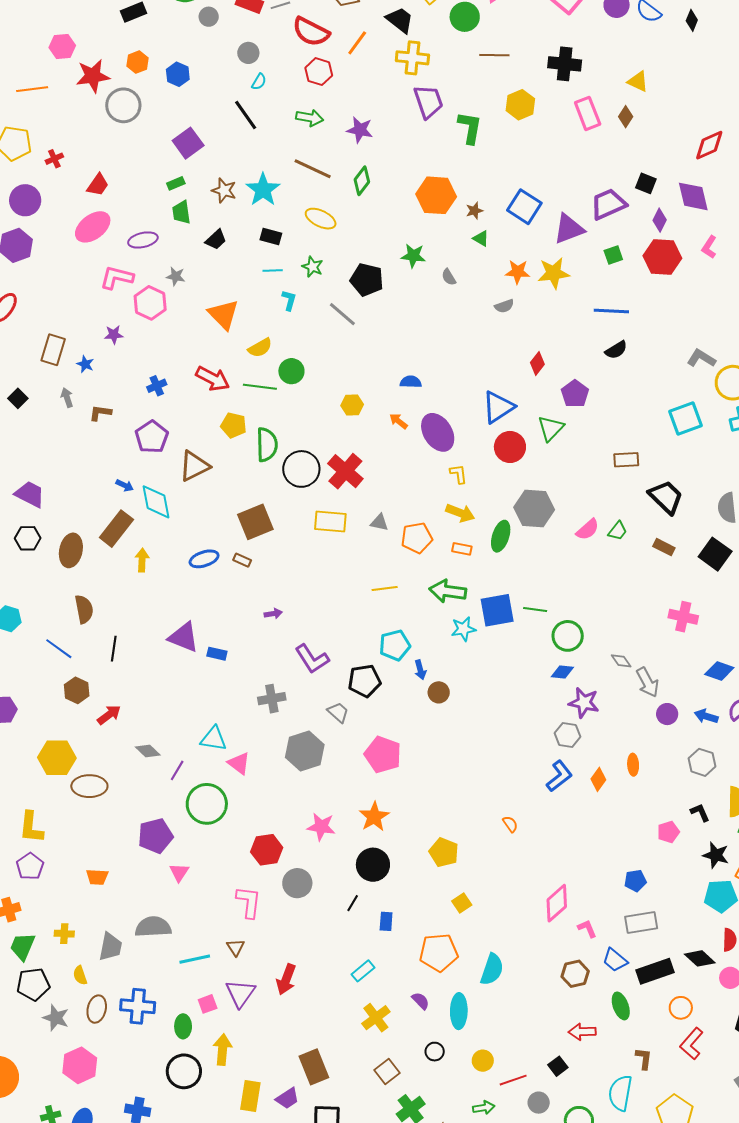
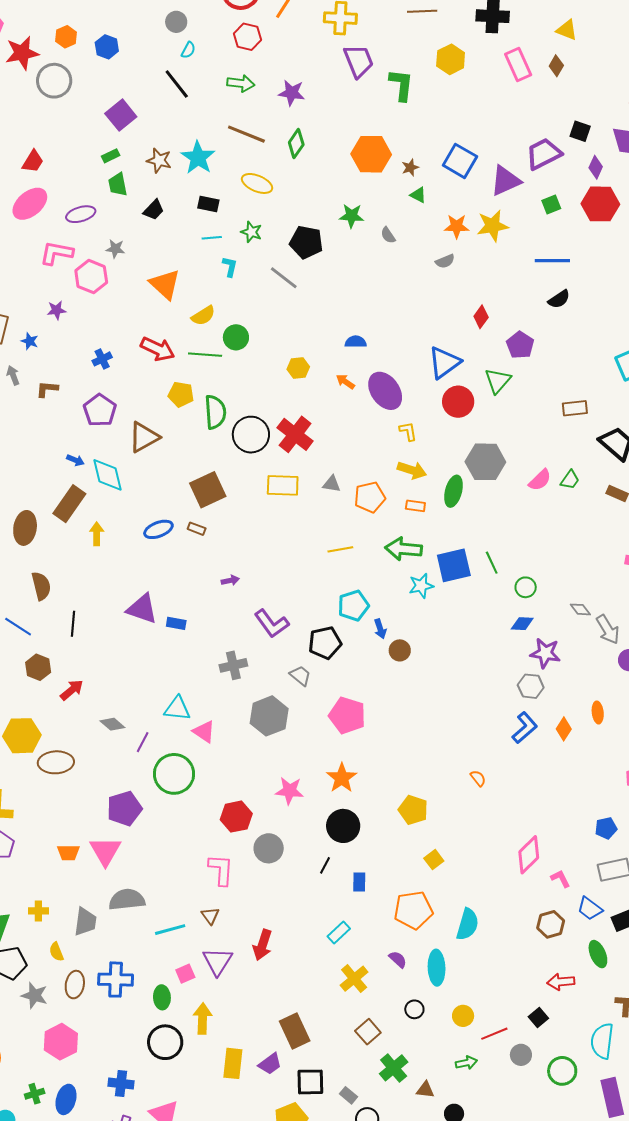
green line: (535, 610) -> (492, 563), turned 60
green circle: (568, 636) -> (526, 587), size x0.7
pink triangle: (179, 872) -> (105, 851), moved, size x1.6

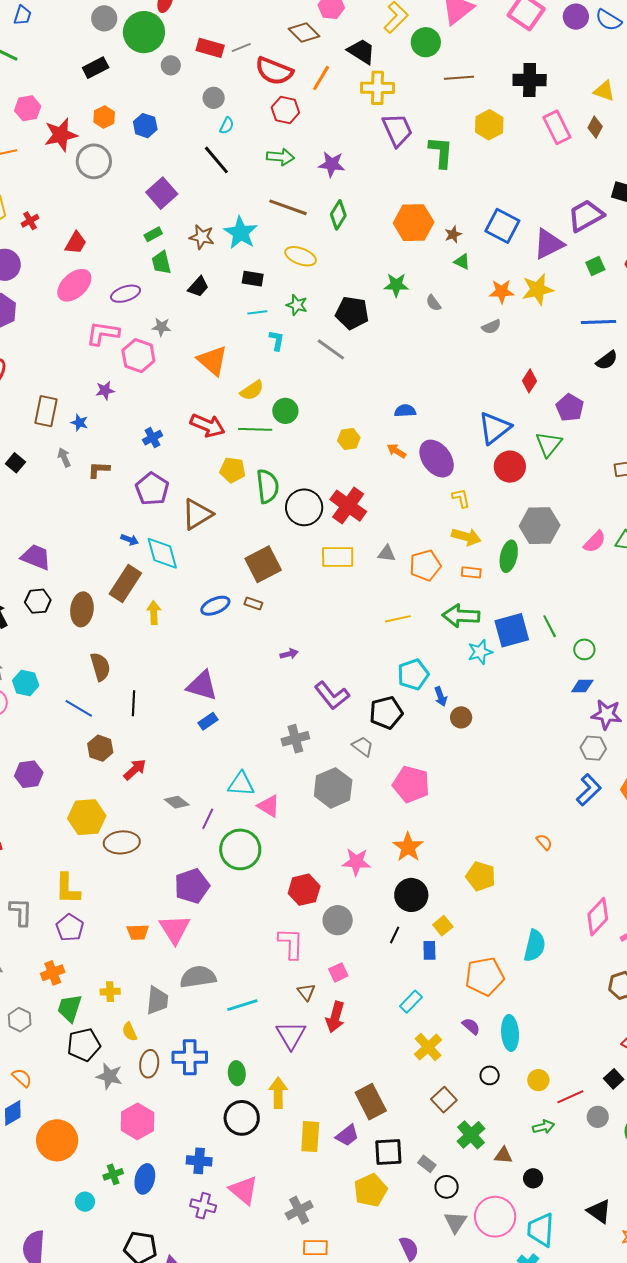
blue rectangle: (176, 623) -> (208, 721), moved, turned -42
yellow square: (434, 860) -> (443, 926), moved
brown triangle: (210, 916) -> (306, 992), moved
cyan semicircle: (468, 924) -> (535, 946), moved
pink square: (185, 974) -> (338, 972), moved

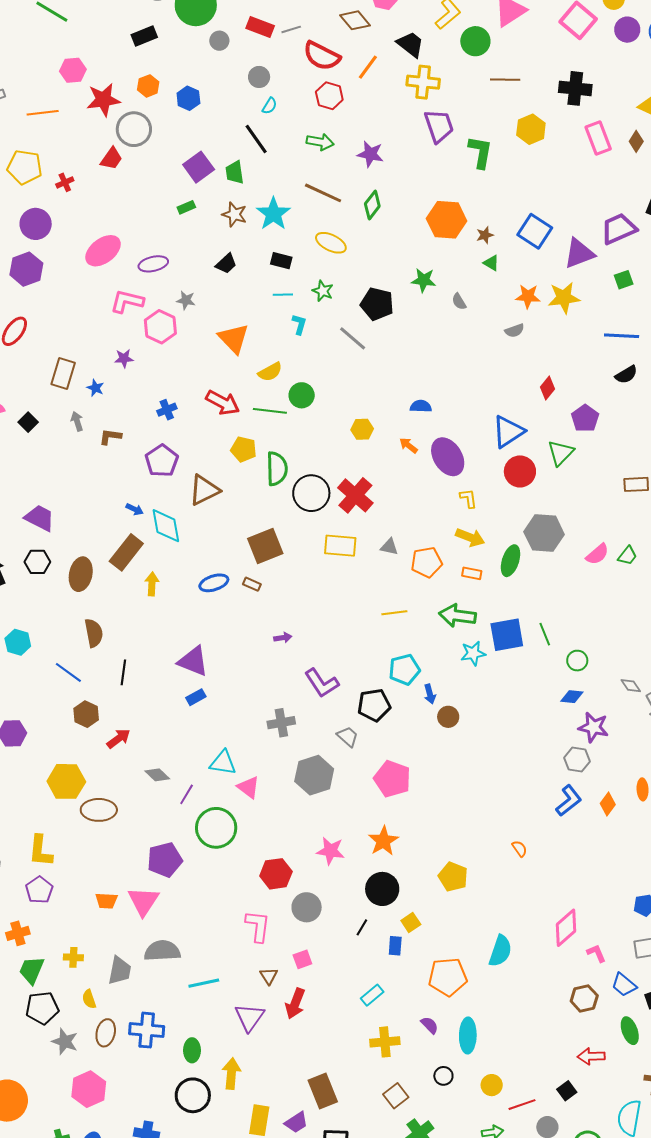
red trapezoid: (76, 243) -> (111, 159), moved
green trapezoid: (161, 263) -> (235, 172), moved
yellow cross: (428, 1047) -> (385, 1042), turned 32

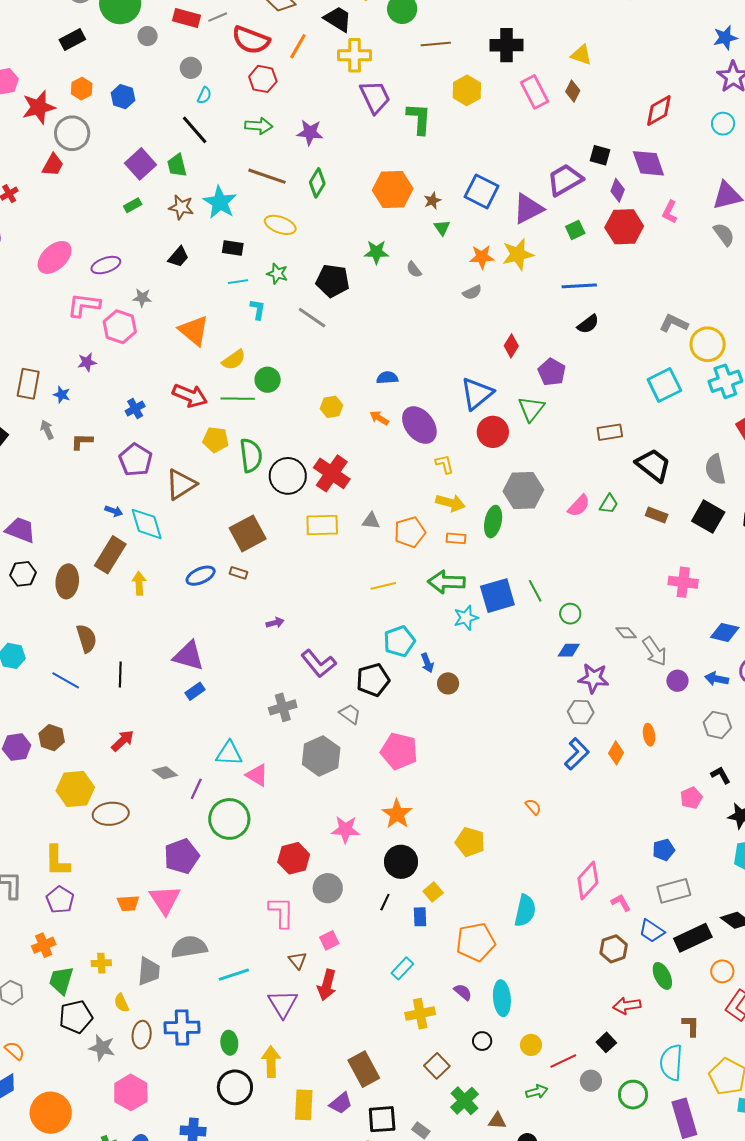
green triangle: (491, 263) -> (442, 228), turned 30
brown hexagon: (86, 714) -> (52, 738), moved

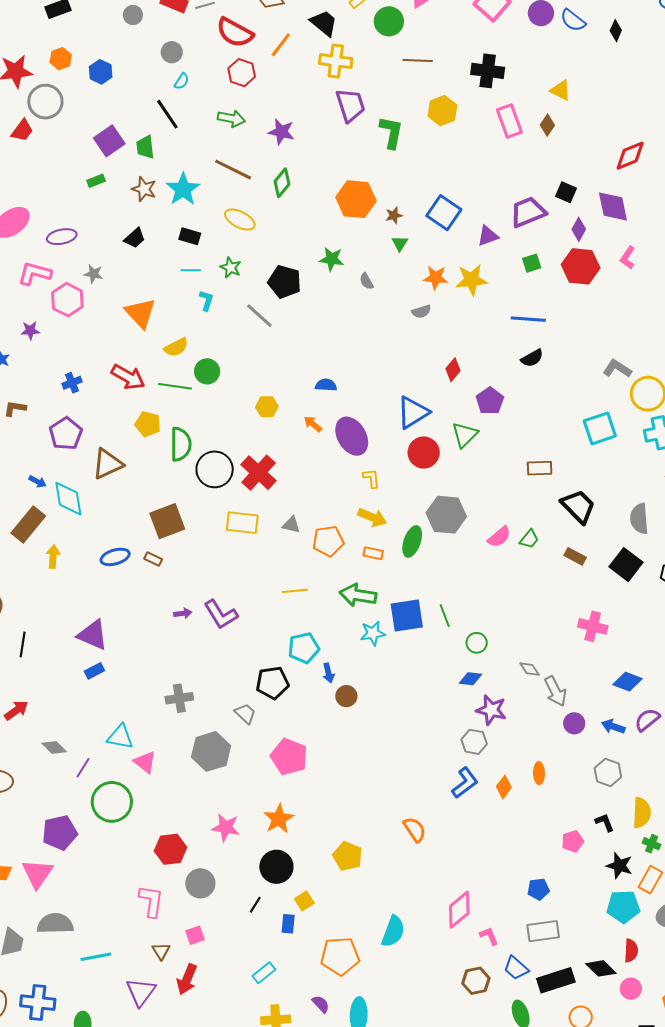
purple triangle: (528, 209) -> (488, 236), size x0.7
purple L-shape: (319, 664) -> (221, 614), moved
orange semicircle: (533, 807) -> (415, 829), size x1.5

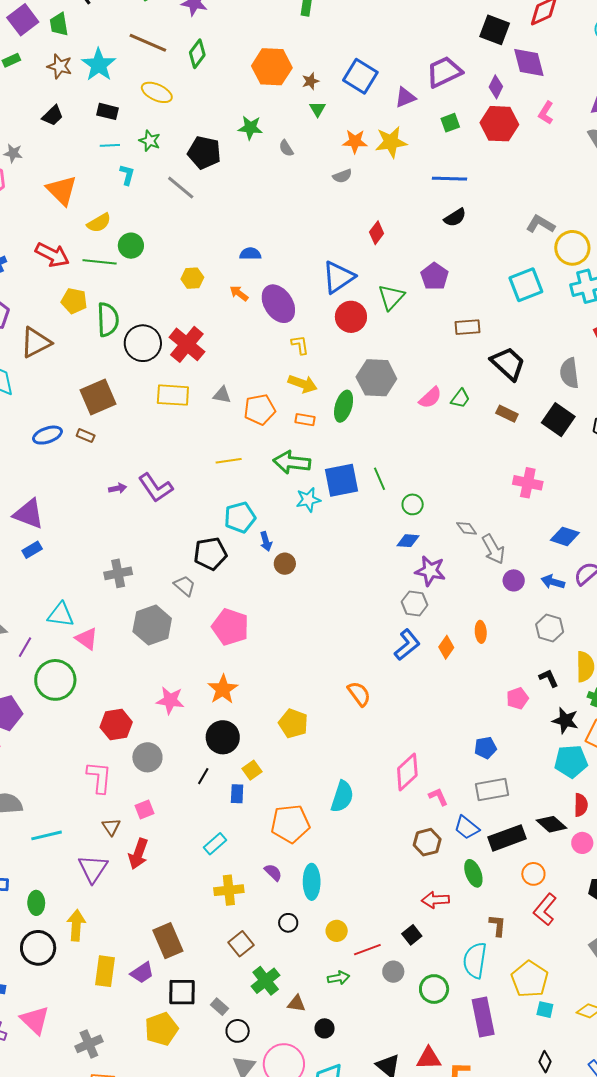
black square: (566, 192) -> (495, 30), moved, size x1.4
purple pentagon: (490, 401) -> (434, 276), moved

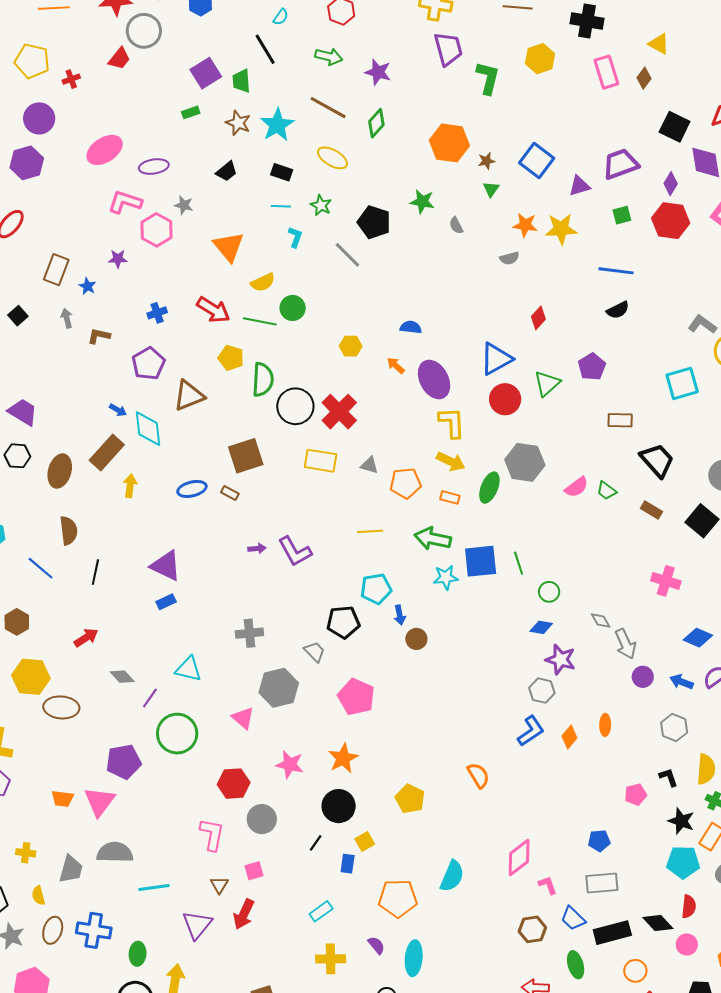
yellow L-shape: (300, 345) -> (452, 422), size x1.6
green trapezoid: (460, 398) -> (606, 491), turned 85
pink triangle: (87, 639) -> (243, 718), moved

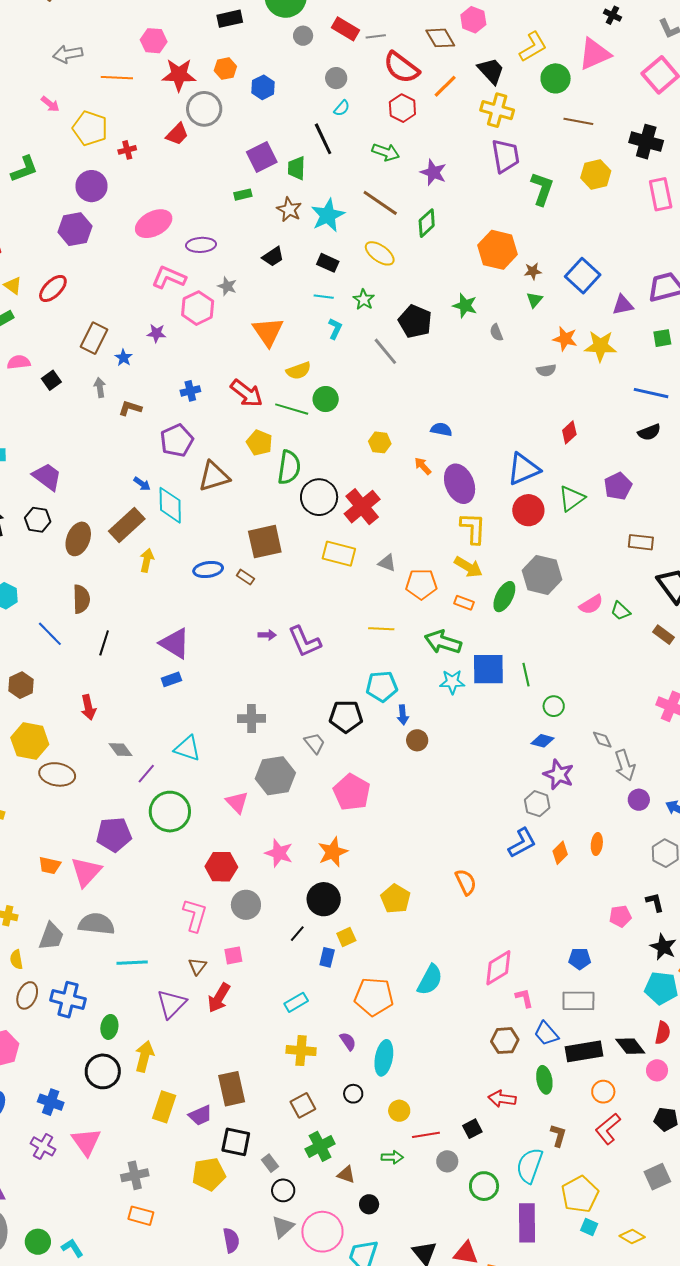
red arrow: (86, 638) -> (88, 707), turned 105

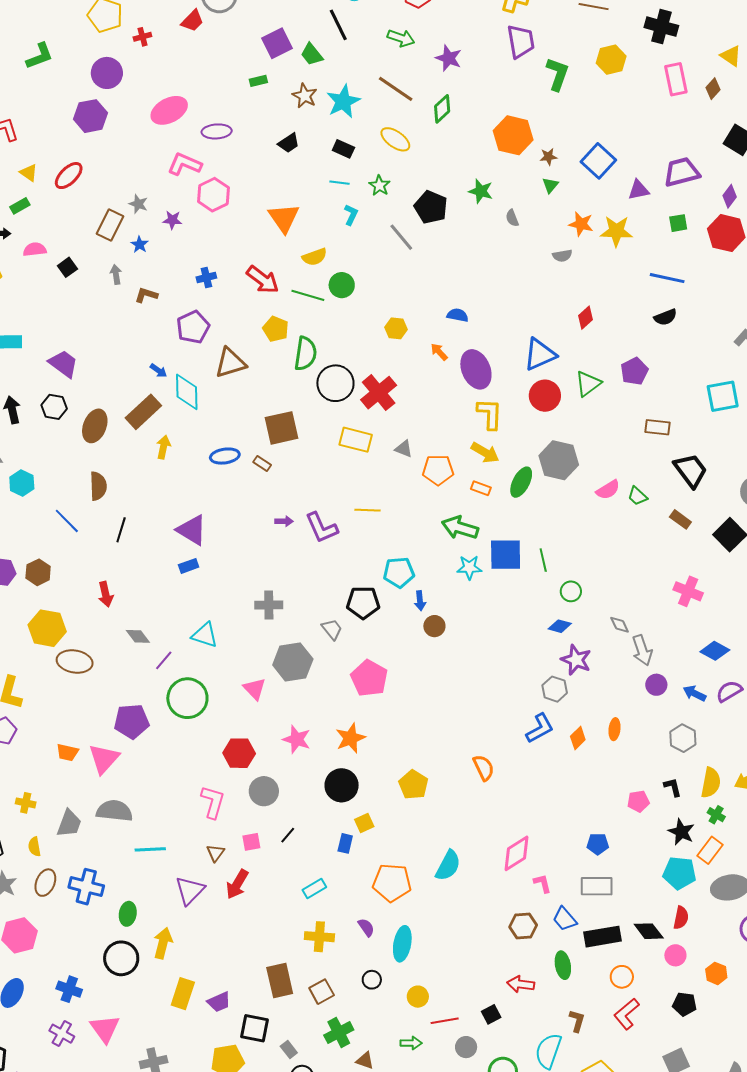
green trapezoid: (296, 168) -> (312, 54), turned -40
gray star: (227, 286) -> (138, 204), moved
yellow line: (381, 629) -> (368, 510), moved
black line: (297, 934) -> (288, 835), moved
brown rectangle: (232, 1089) -> (280, 980), moved

